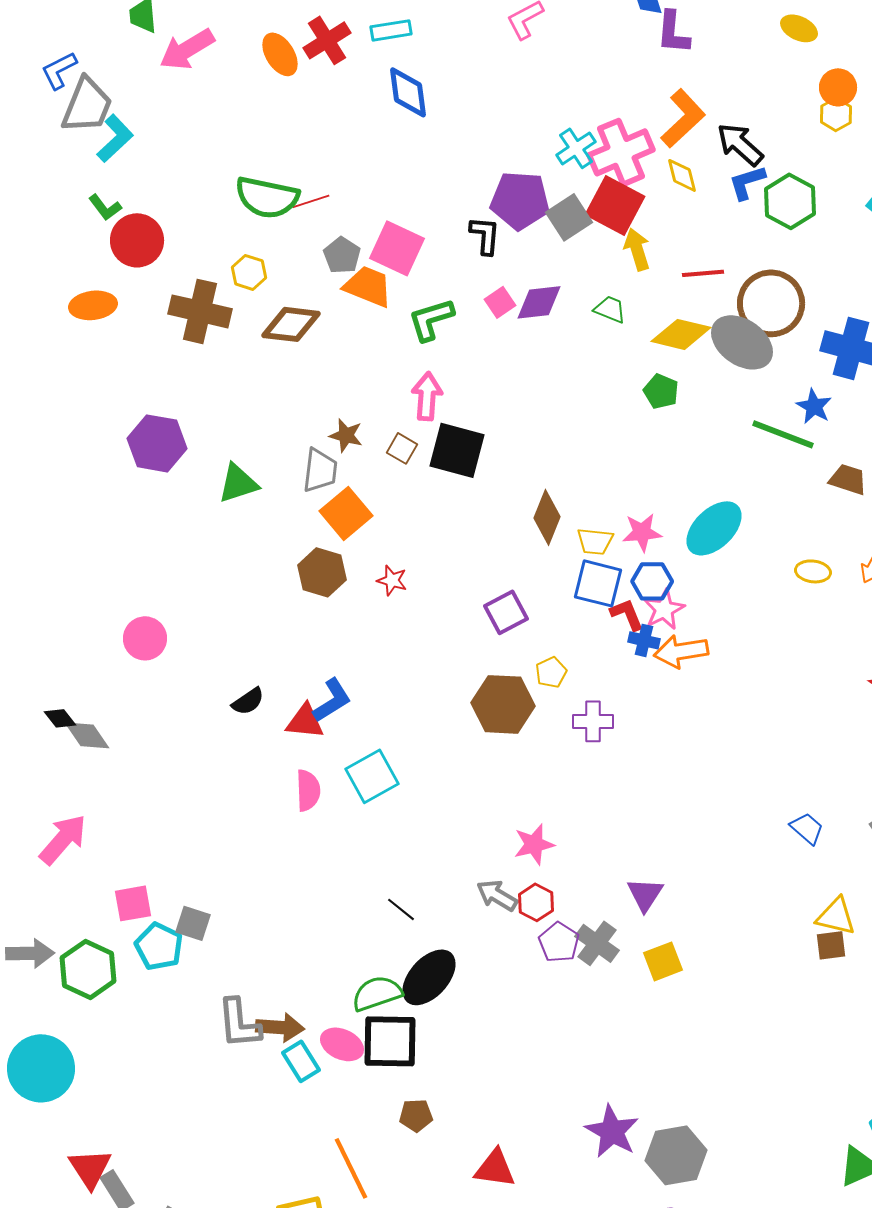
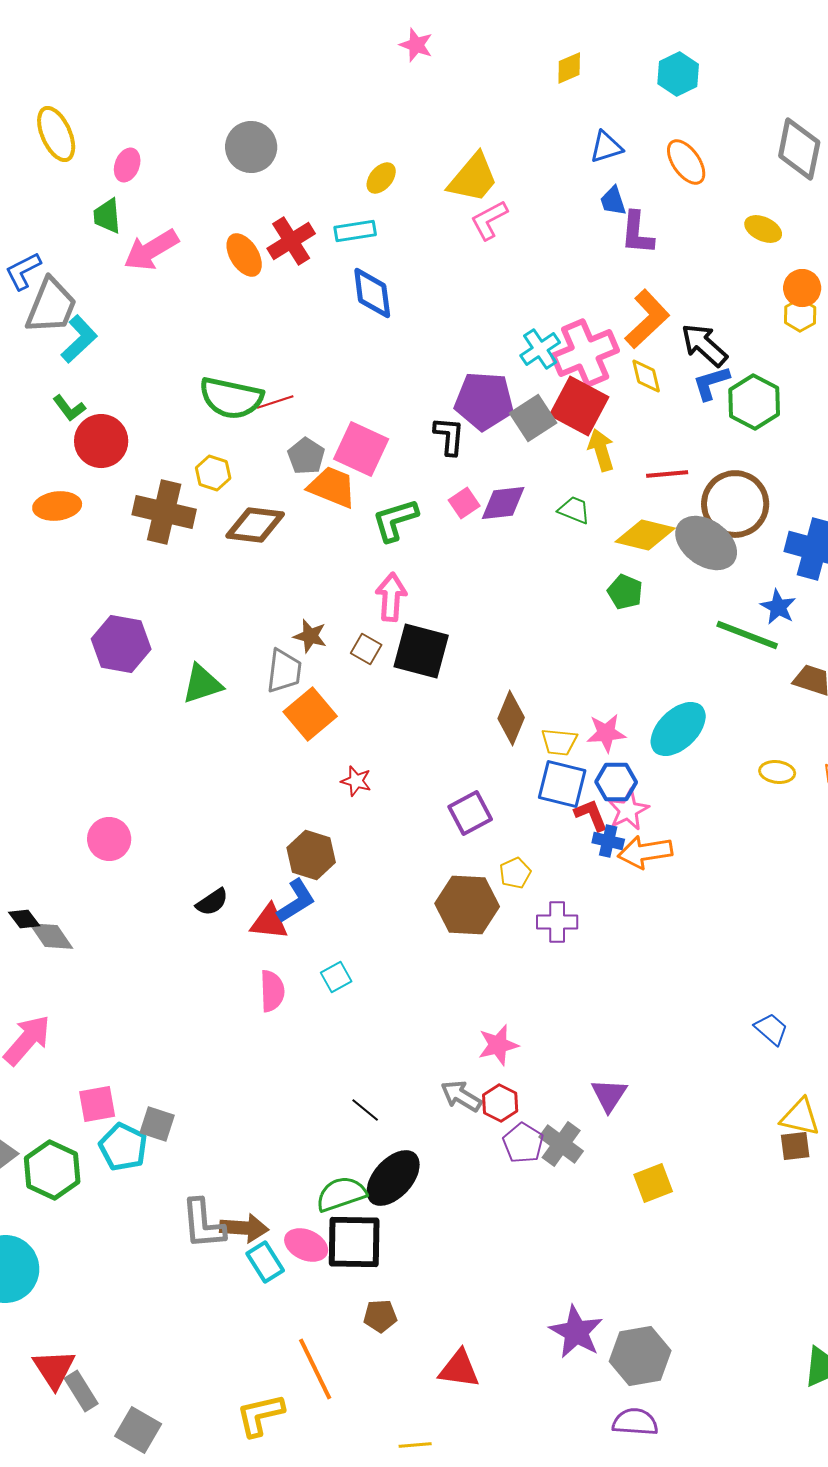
brown hexagon: (322, 572) -> (311, 855), moved
cyan square: (372, 776) -> (336, 977), size x0.6
yellow square: (663, 961) -> (653, 1183), moved

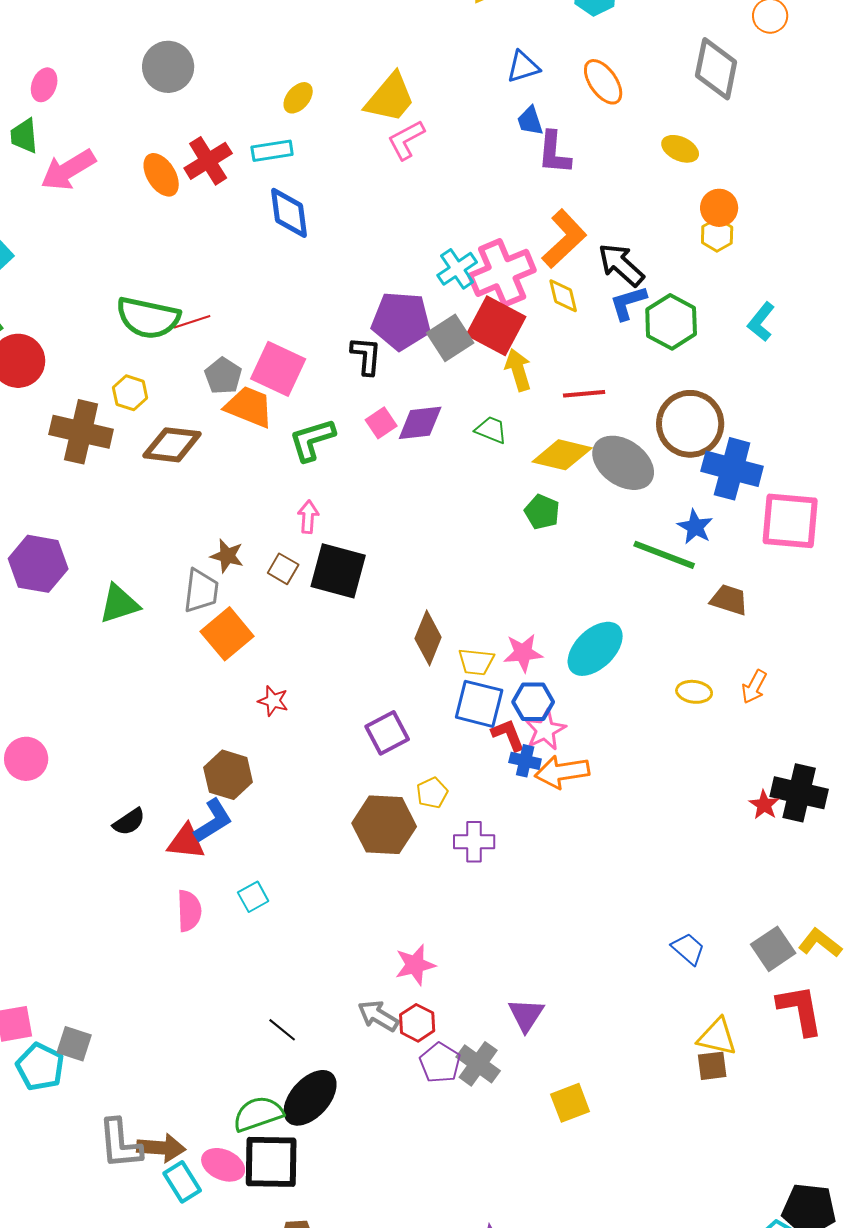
brown circle: (735, 504) -> (690, 424), moved
pink arrow: (391, 597) -> (308, 517), size x0.7

